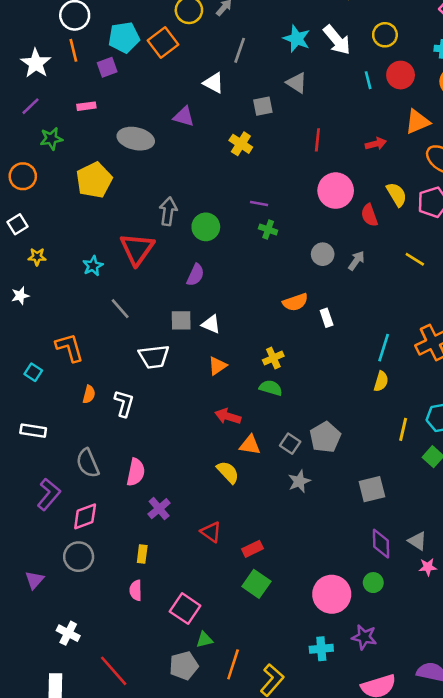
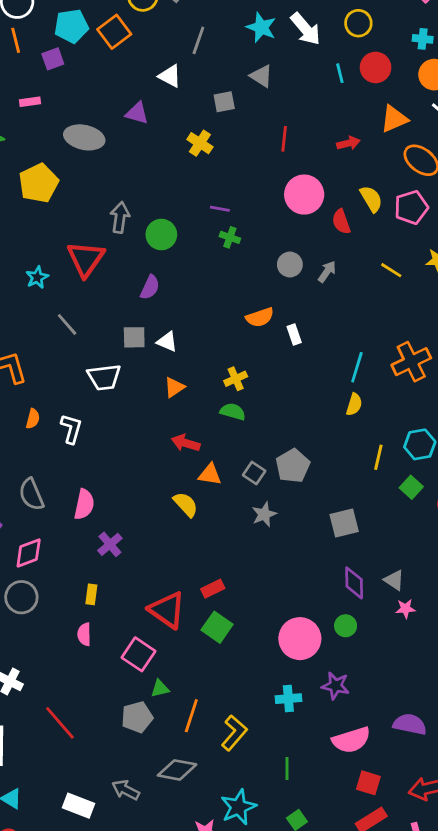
red triangle: (211, 532) -> (167, 610), moved, size x1.6

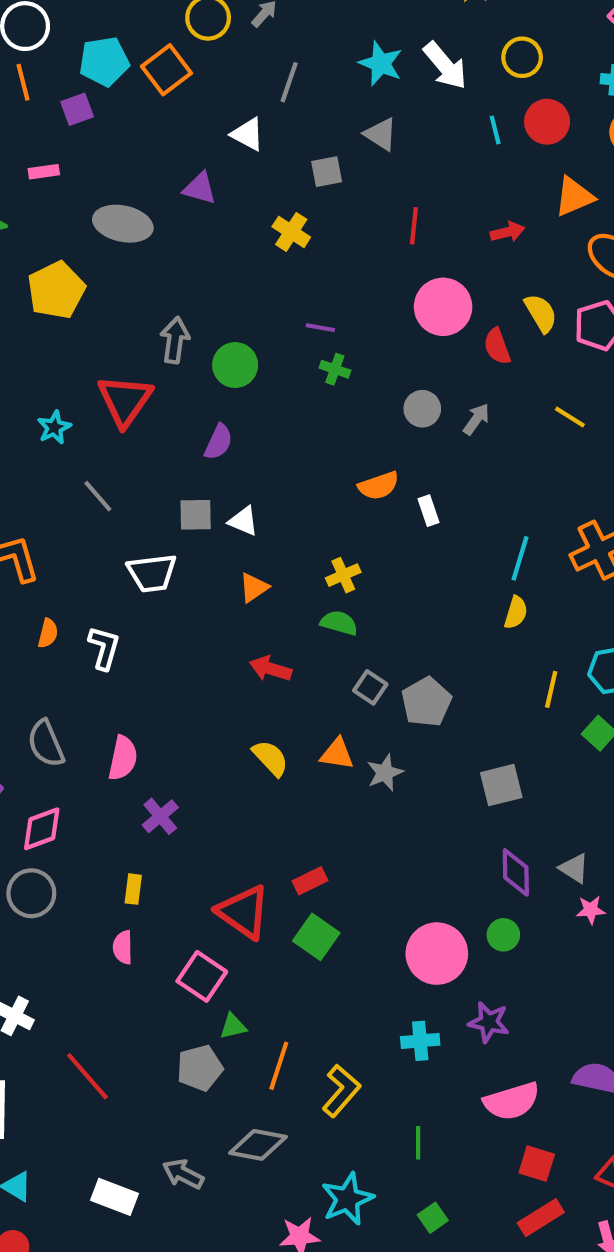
gray square: (254, 473) -> (370, 687), moved
orange triangle: (210, 474) -> (337, 754), moved

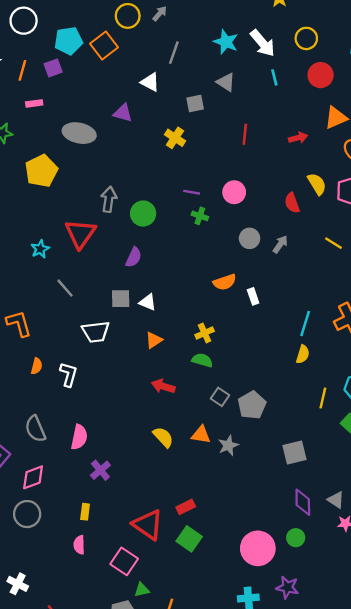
orange line: (23, 82) -> (22, 70), moved, turned 30
cyan line: (495, 130) -> (274, 77), moved
pink circle: (443, 307) -> (234, 192), moved, size x0.7

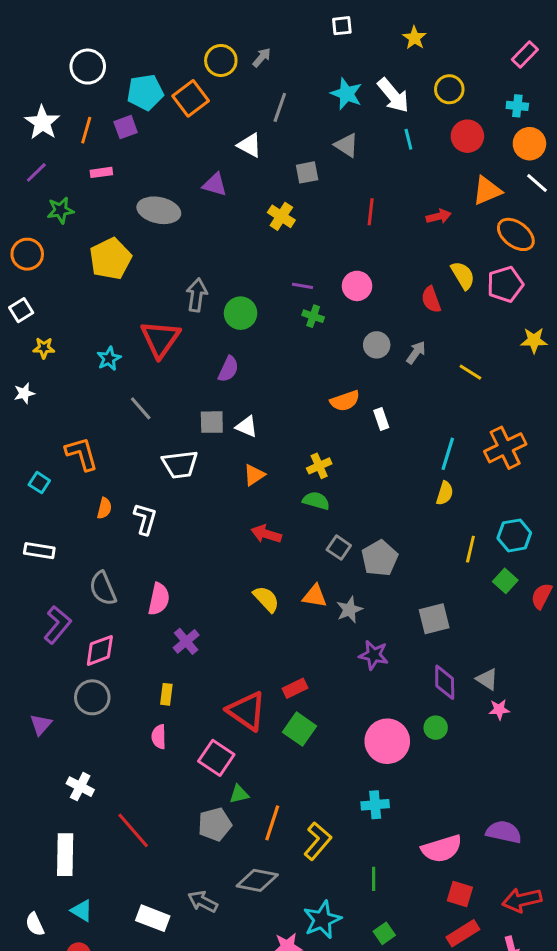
yellow line: (334, 243) -> (470, 372), moved
purple star: (287, 587) -> (374, 655), moved

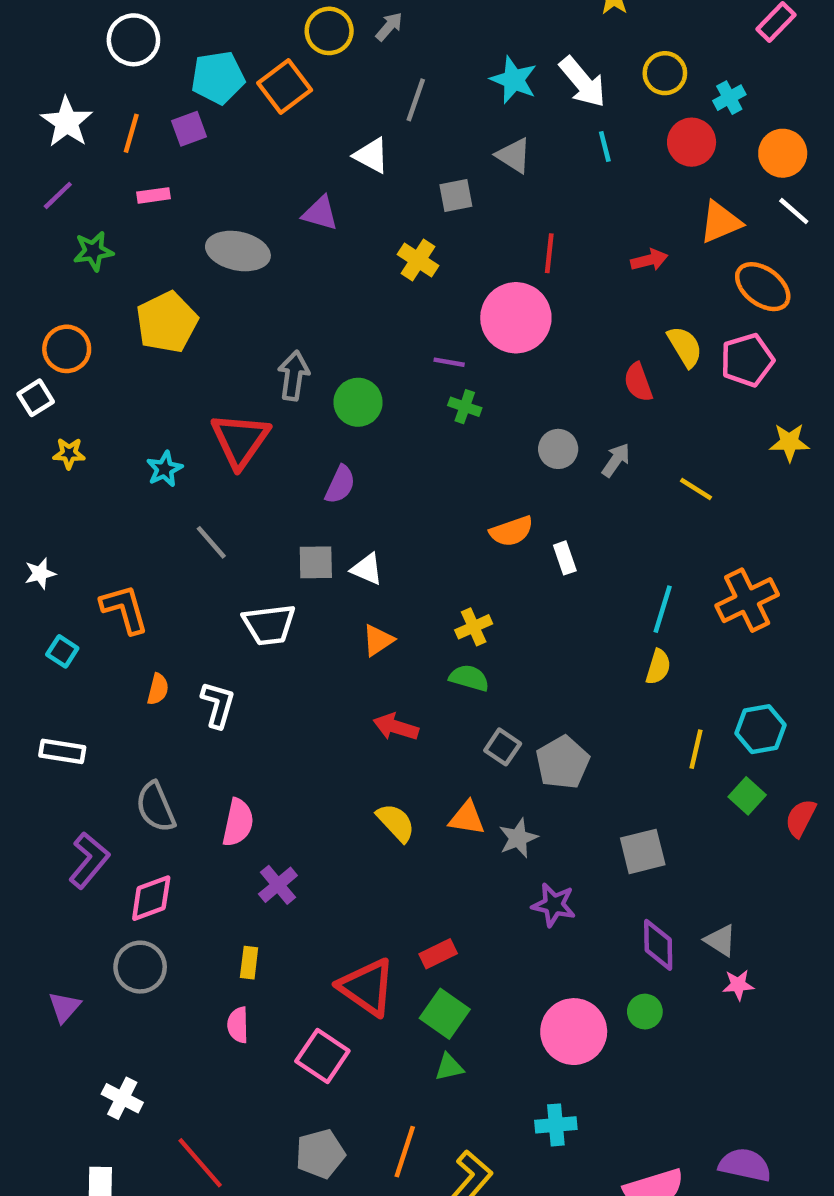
cyan cross: (517, 106) -> (729, 98), moved, turned -35
orange circle: (27, 254) -> (67, 349), moved
pink circle: (357, 286) -> (516, 318), moved, size x1.6
white star: (24, 393) -> (40, 573), moved
green triangle: (239, 794) -> (449, 1067), moved

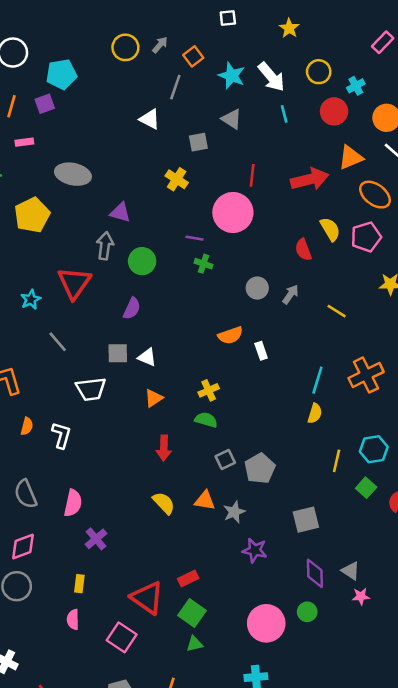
orange square: (285, 87) -> (193, 56), moved, size x0.7
purple triangle: (320, 213) -> (120, 213), moved
red arrow: (649, 260) -> (310, 179), size x1.8
red arrow: (396, 727) -> (164, 448), turned -105
gray square: (503, 747) -> (225, 460), turned 30

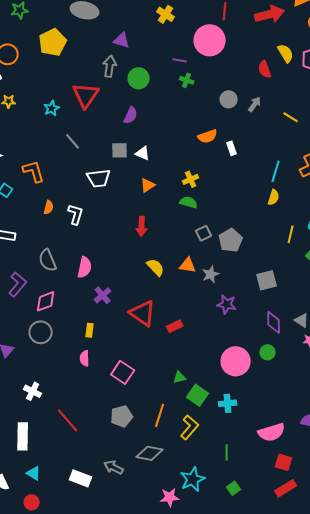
red arrow: (164, 448) -> (142, 226), moved
red triangle: (147, 598) -> (143, 313), moved
green square: (192, 613) -> (198, 395), moved

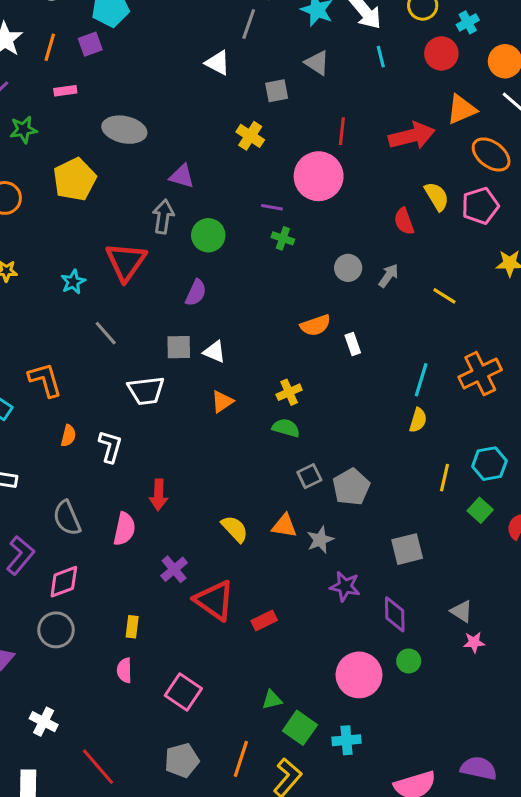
red arrow: (142, 226) -> (159, 495), moved
purple cross: (103, 295) -> (174, 569), moved
purple diamond: (274, 322) -> (395, 614), moved

